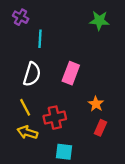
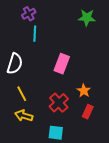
purple cross: (21, 17) -> (29, 14), moved, turned 32
white semicircle: (32, 74) -> (15, 64), moved
red cross: (55, 118) -> (59, 103), moved, turned -30

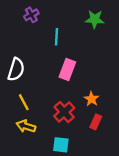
cyan line: (35, 34) -> (56, 37), moved

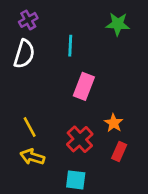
purple cross: (31, 15) -> (28, 20), moved
white semicircle: (16, 69) -> (24, 54), moved

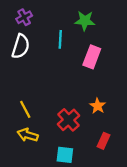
green star: (118, 24) -> (85, 21), moved
pink rectangle: (84, 86) -> (92, 57), moved
red rectangle: (119, 151) -> (103, 141), moved

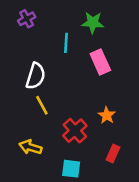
white semicircle: (21, 46) -> (36, 76), moved
pink rectangle: (92, 57) -> (100, 62), turned -45
yellow line: (25, 109) -> (42, 105), moved

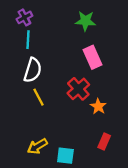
cyan line: (66, 43) -> (28, 40), moved
red cross: (75, 131) -> (78, 89), moved
yellow arrow: (30, 147) -> (37, 146), moved, turned -48

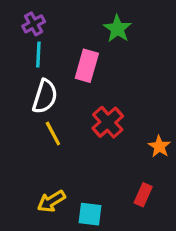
green star: (85, 21) -> (117, 29), turned 30
pink rectangle: (92, 57) -> (87, 66), moved, turned 40
orange star: (98, 106) -> (159, 146), moved

